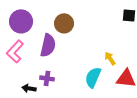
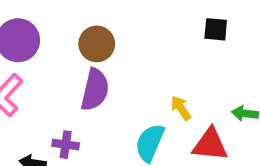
purple semicircle: (48, 45) -> (95, 90), moved

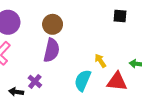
purple cross: (66, 145) -> (35, 81), turned 32

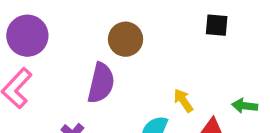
brown circle: (53, 24) -> (126, 39), moved

